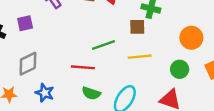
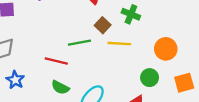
brown square: (137, 27) -> (103, 25), moved, turned 35
yellow line: (140, 57) -> (119, 44), moved

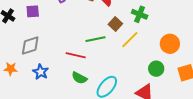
yellow line: (119, 44) -> (130, 40), turned -48

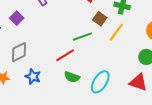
purple square: (33, 11) -> (17, 18), turned -32
red line: (76, 55) -> (65, 55), turned -36

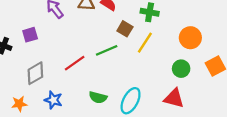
purple square: (17, 18) -> (30, 35), turned 32
red line: (65, 55) -> (75, 63), moved

